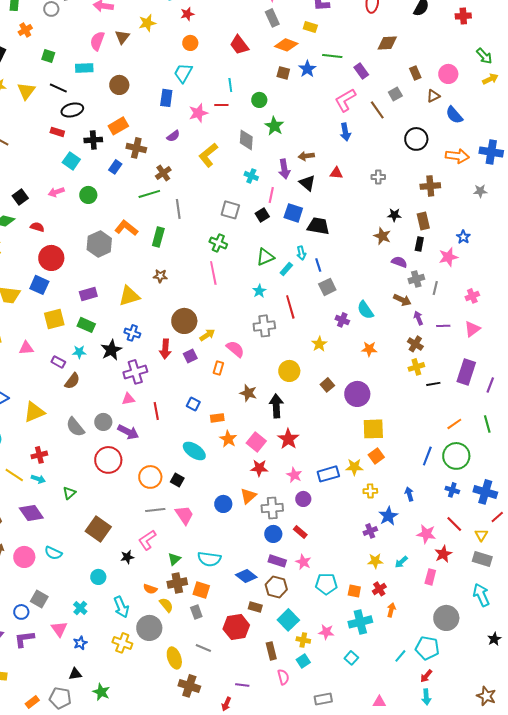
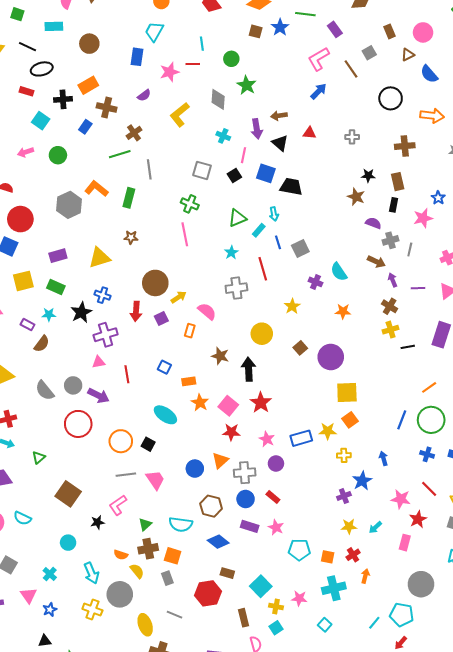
blue arrow: (345, 132) -> (319, 91), turned -126
blue line: (318, 265) -> (278, 242), moved
brown hexagon: (276, 587) -> (211, 506), moved

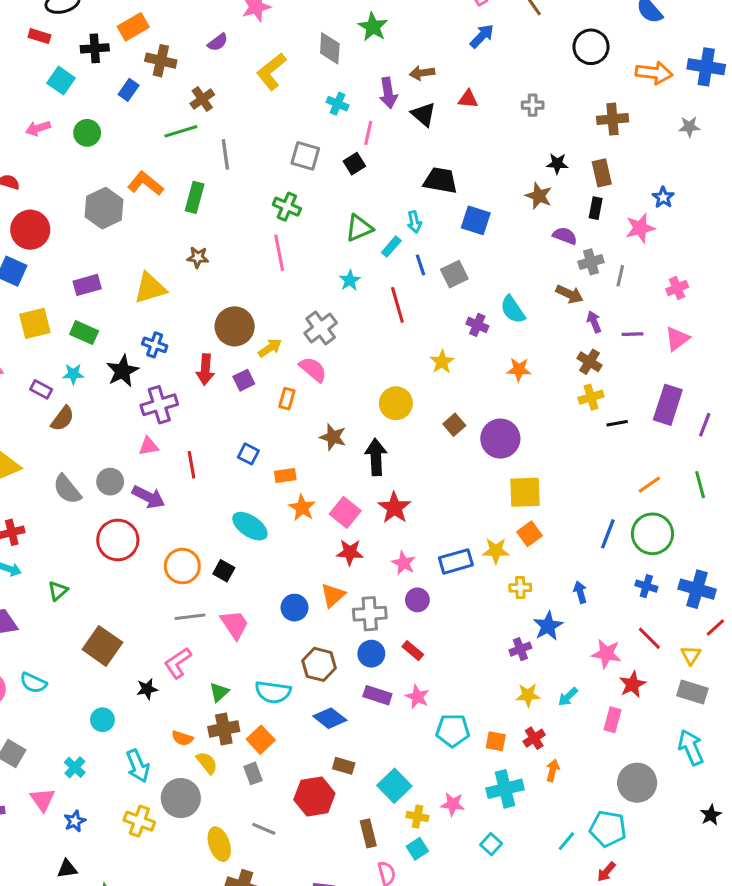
blue square: (266, 173) -> (476, 220), moved
gray cross: (236, 288) -> (321, 328), moved, turned -30
orange square: (173, 556) -> (261, 740), turned 30

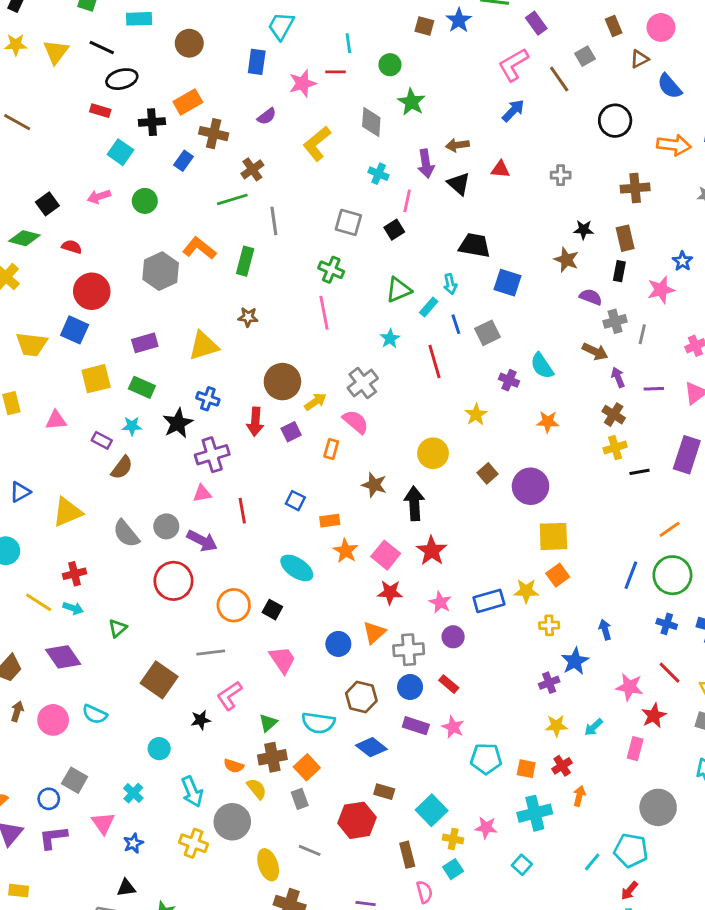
gray line: (190, 617) -> (211, 653), moved

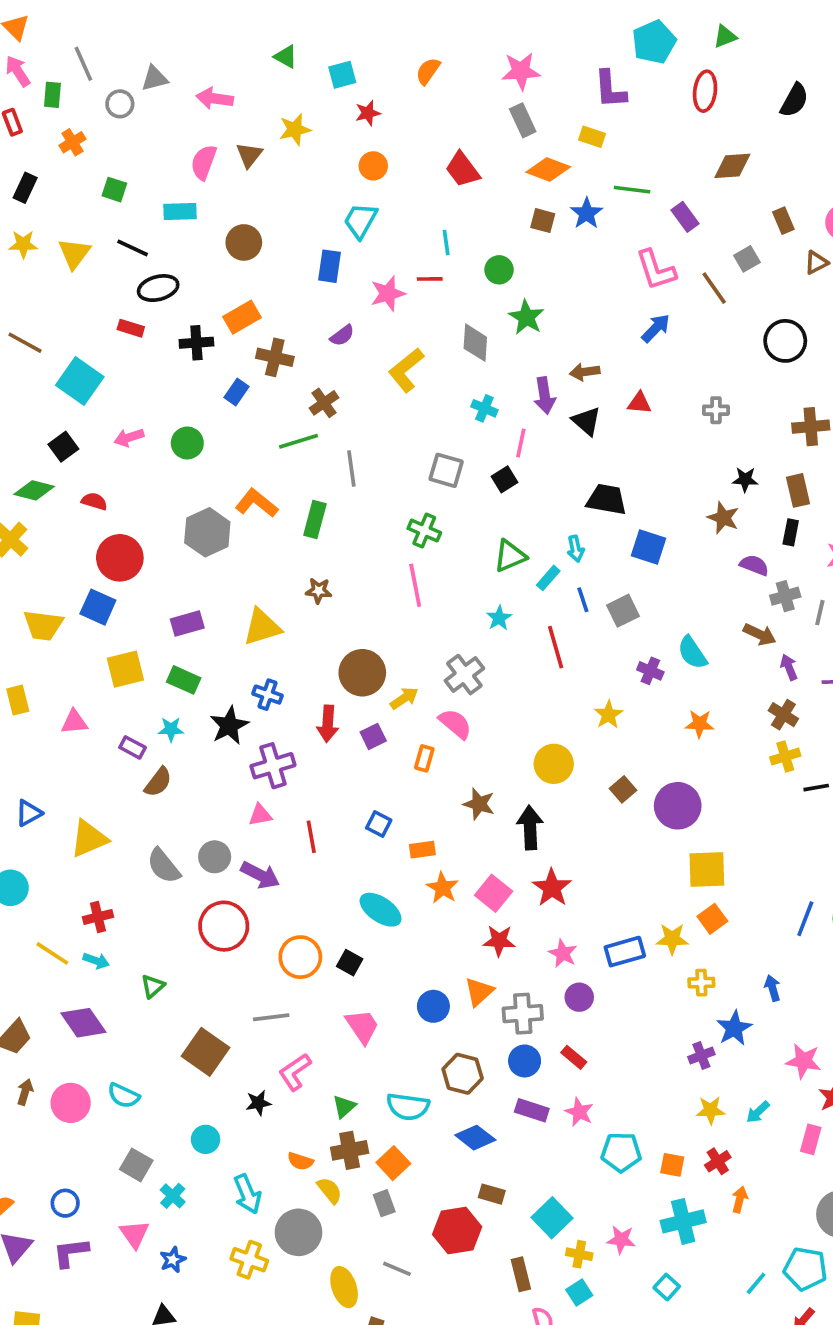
pink L-shape: (513, 65) -> (656, 270), turned -78
cyan square: (120, 152) -> (80, 381), moved, size x1.4
gray square: (75, 780) -> (136, 1165), moved

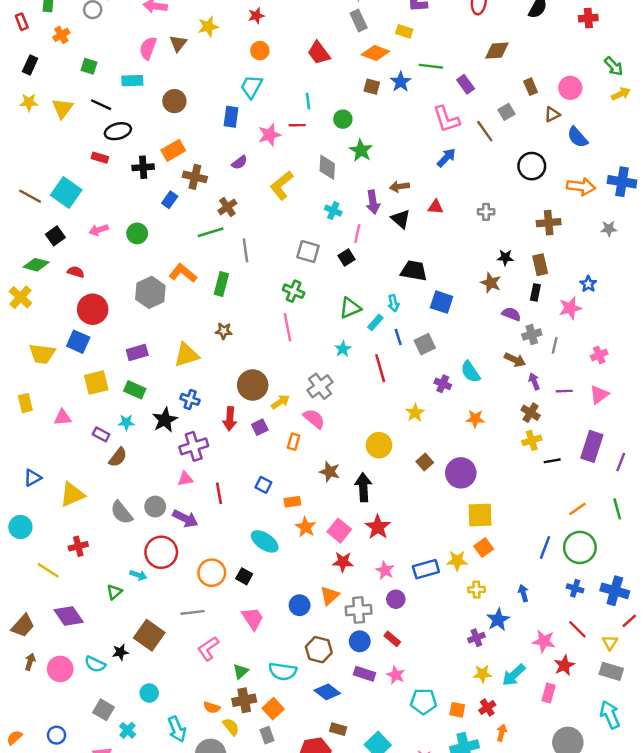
brown line: (25, 343) -> (30, 196), moved
cyan arrow: (96, 961) -> (138, 575), moved
black star: (258, 1103) -> (120, 652), moved
cyan arrow: (758, 1112) -> (514, 675), size x1.5

